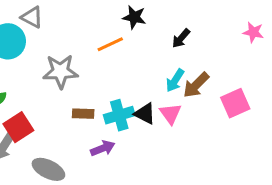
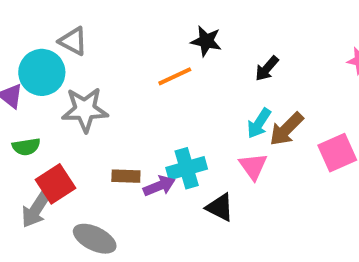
gray star: (61, 71) -> (85, 110), moved
brown rectangle: (83, 114) -> (126, 176), moved
black triangle: (145, 114) -> (220, 207), moved
purple arrow: (103, 148) -> (159, 186), moved

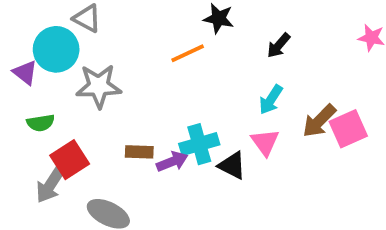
brown arrow: (286, 129) -> (319, 121), moved
black triangle: (220, 207) -> (232, 165), moved

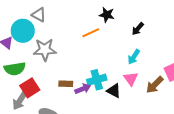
brown arrow: (319, 121) -> (155, 85), moved
green semicircle: (41, 123) -> (15, 69), size x1.5

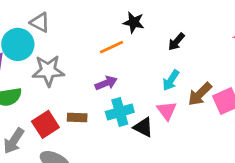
brown arrow: (155, 85) -> (200, 94), moved
red square: (30, 88) -> (45, 124), moved
purple arrow: (83, 89) -> (106, 83), moved

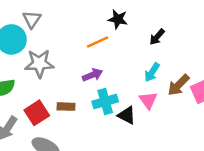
gray triangle: (40, 22) -> (32, 19), turned 36

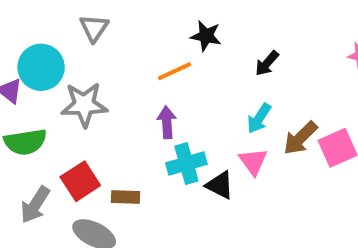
gray triangle: (32, 19) -> (94, 28), moved
purple arrow: (92, 75) -> (167, 122), turned -72
brown rectangle: (66, 107) -> (125, 197), moved

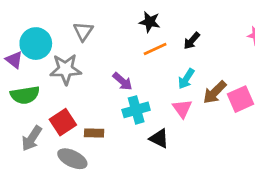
gray triangle: (94, 28) -> (83, 31), moved
orange line: (175, 71) -> (155, 49), moved
purple arrow: (167, 122) -> (123, 81), turned 135
black triangle: (220, 185) -> (159, 138), moved

